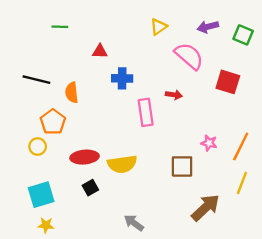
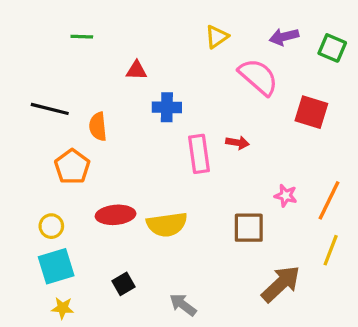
red arrow: (174, 95) -> (238, 143), moved
yellow circle: (38, 147) -> (51, 226), moved
black square: (90, 188) -> (124, 284), moved

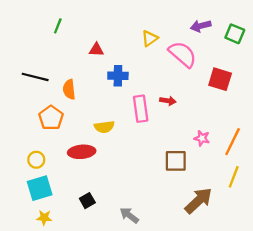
green line: (82, 37) -> (58, 26), turned -70
yellow triangle: (217, 37) -> (150, 38), moved
yellow semicircle: (167, 224) -> (104, 127), moved, size x0.7

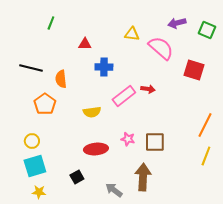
yellow triangle: (150, 38) -> (132, 34), turned 42
pink rectangle: (141, 109) -> (124, 96), turned 60
pink star: (202, 138) -> (128, 139), moved
red ellipse: (82, 152) -> (96, 149), moved
brown arrow: (198, 201) -> (143, 177), moved, turned -44

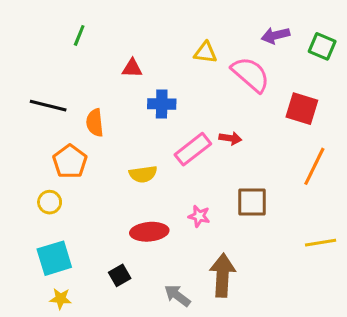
orange line: (205, 125) -> (314, 166), moved
yellow circle: (32, 141) -> (50, 202), moved
brown square: (155, 142) -> (252, 202), moved
yellow line: (206, 156) -> (321, 243), turned 60

